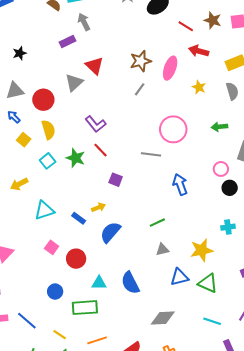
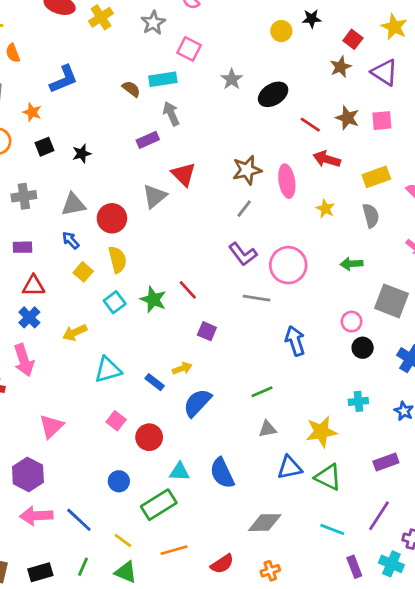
pink ellipse: (170, 68) -> (287, 181), turned -30
purple L-shape: (96, 124) -> (243, 254), moved
green rectangle: (85, 308) -> (159, 505), turned -30

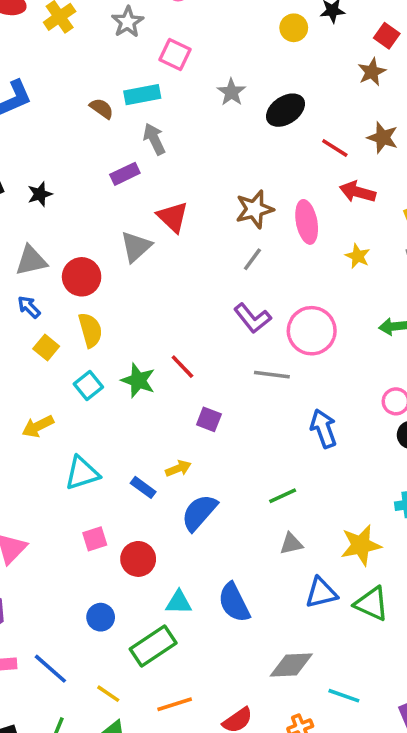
pink square: (116, 421) -> (95, 539), turned 36
cyan line: (332, 529) -> (344, 696), moved

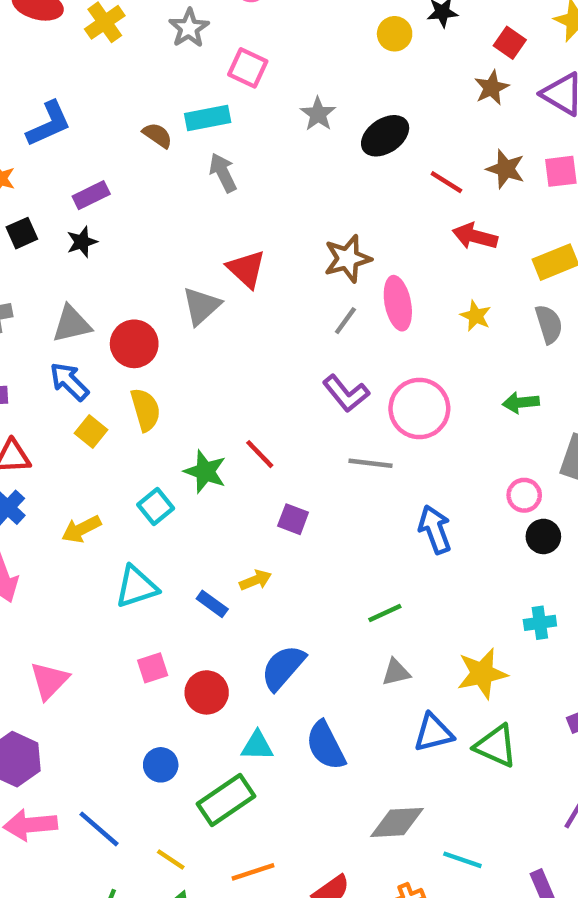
purple rectangle: (125, 174) -> (91, 195), moved
pink ellipse: (307, 222) -> (398, 303), moved
blue arrow: (29, 307) -> (69, 382), size x1.4
cyan square: (88, 385) -> (156, 507), moved
blue semicircle: (199, 513) -> (283, 668), moved

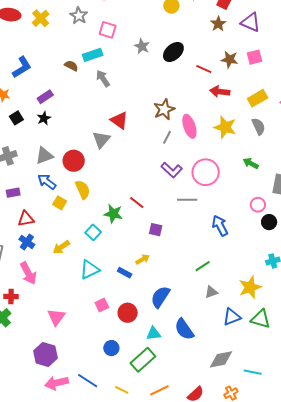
yellow star: (476, 316) -> (225, 127), size x1.6
green arrow: (521, 403) -> (251, 163), turned 42

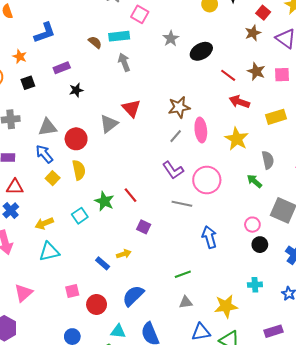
black star: (44, 118) -> (76, 90), moved
gray semicircle: (258, 126) -> (268, 160), moved
cyan triangle: (90, 270) -> (49, 252), moved

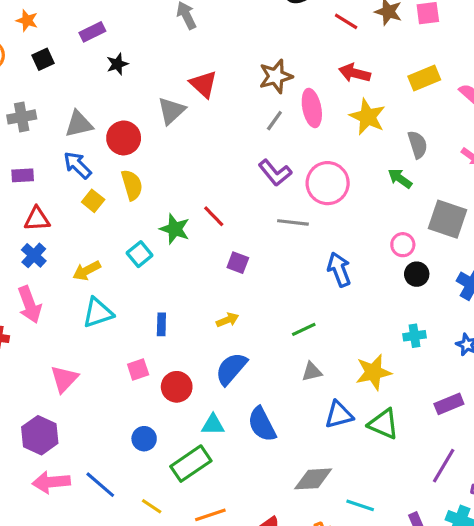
red arrow: (239, 102) -> (355, 73), moved
yellow arrow: (124, 254) -> (228, 320), moved
blue rectangle: (103, 263) -> (161, 324), moved, turned 56

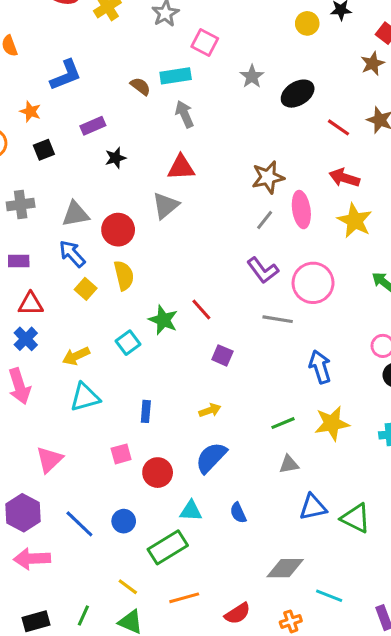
red triangle: (203, 84) -> (181, 168), moved, turned -48
yellow star: (373, 372) -> (332, 423), moved
blue semicircle: (262, 424) -> (238, 513), size x0.6
blue line: (100, 485) -> (79, 524), moved

